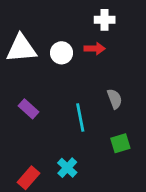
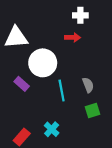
white circle: (62, 53) -> (43, 63), moved, size x1.6
gray semicircle: (115, 99) -> (88, 85), moved

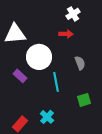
white cross: (80, 15) -> (73, 14), turned -32
gray semicircle: (88, 85) -> (80, 63), moved

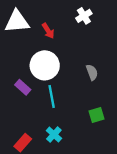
white triangle: (15, 34) -> (17, 22), moved
red arrow: (66, 34) -> (48, 31), moved, turned 56
cyan line: (56, 82) -> (52, 97), moved

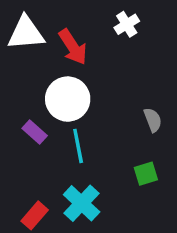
red arrow: (48, 31) -> (73, 47), size x1.5
gray semicircle: (92, 72) -> (153, 120), moved
cyan cross: (54, 135) -> (82, 203), size x1.5

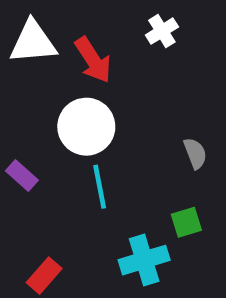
purple rectangle: (35, 132) -> (22, 176), moved
cyan cross: (82, 203) -> (144, 260), moved, turned 30

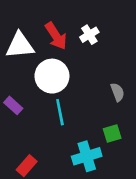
white cross: (162, 31) -> (89, 35), moved
white triangle: (33, 42) -> (20, 45), moved

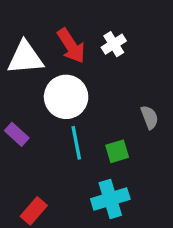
green square: (112, 134) -> (117, 151), moved

